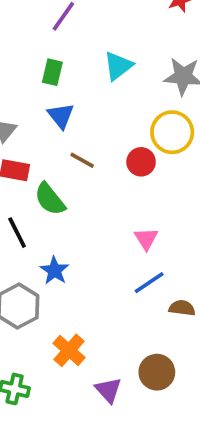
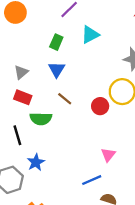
cyan triangle: (118, 66) -> (90, 35), moved
green semicircle: (50, 199) -> (41, 119), turned -60
pink triangle: (146, 239) -> (108, 155), moved

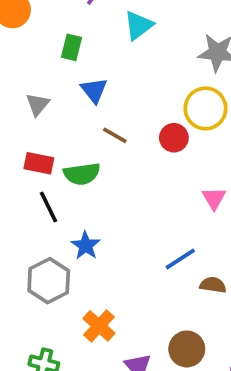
green rectangle: (56, 42) -> (71, 47), moved
red rectangle: (23, 97) -> (39, 163), moved
pink triangle: (108, 155) -> (214, 198), moved

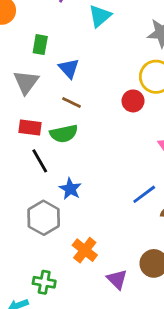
green rectangle: (71, 47) -> (40, 45), moved
gray triangle: (38, 104) -> (26, 82), size x1.4
brown line: (115, 135) -> (72, 103), moved

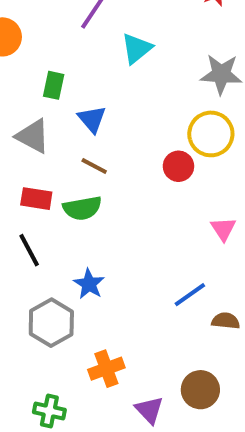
gray triangle: (26, 82) -> (33, 136), turned -40
black line: (40, 161) -> (29, 250), moved
orange cross: (85, 250) -> (106, 369), turned 30

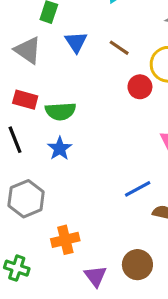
brown line: (94, 166) -> (119, 48), moved
blue star: (89, 284) -> (60, 148), moved

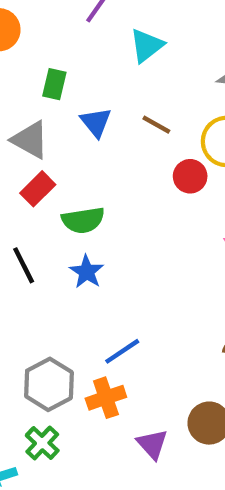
red rectangle: (25, 100) -> (38, 189), moved, turned -55
blue line: (138, 189) -> (122, 351), moved
gray hexagon: (26, 199) -> (49, 384), moved
green cross: (17, 268) -> (42, 443), turned 30

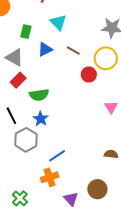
cyan triangle: (147, 46) -> (58, 22), moved, turned -36
blue triangle: (96, 122) -> (45, 49), turned 42
gray hexagon: (49, 384) -> (26, 140), moved

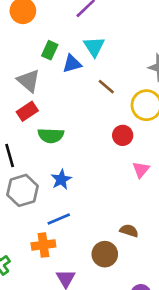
blue triangle: (45, 49) -> (72, 64), moved
red circle: (89, 74) -> (123, 135), moved
blue star: (41, 119) -> (61, 179), moved
brown circle: (97, 189) -> (105, 254), moved

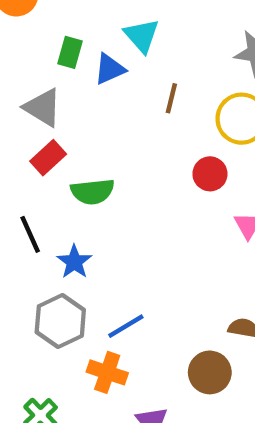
brown line: (106, 87) -> (171, 98), turned 72
blue star: (61, 179) -> (74, 262), moved
gray hexagon: (22, 190) -> (60, 321), moved
orange cross: (43, 245) -> (107, 372), turned 35

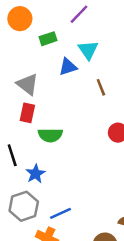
green rectangle: (70, 52) -> (48, 39), moved, turned 49
brown line: (171, 98) -> (101, 87), turned -42
red rectangle: (48, 158) -> (27, 113), turned -42

